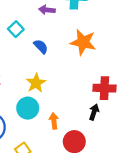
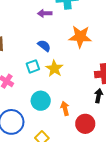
cyan square: (16, 29) -> (33, 66), moved, turned 32
yellow star: (36, 83) -> (54, 69), moved

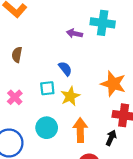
orange star: (80, 37) -> (113, 84), moved
orange arrow: (65, 108) -> (80, 130), moved, size x1.5

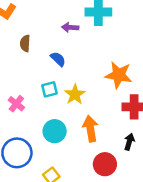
brown semicircle: (17, 55) -> (25, 43), moved
blue semicircle: (65, 69) -> (58, 59), moved
black arrow: (111, 138) -> (129, 142), moved

